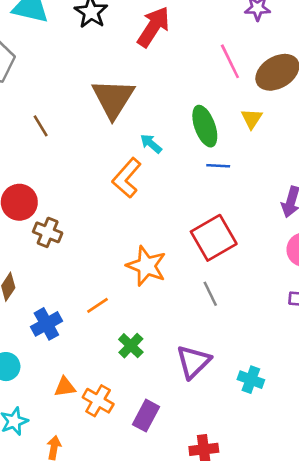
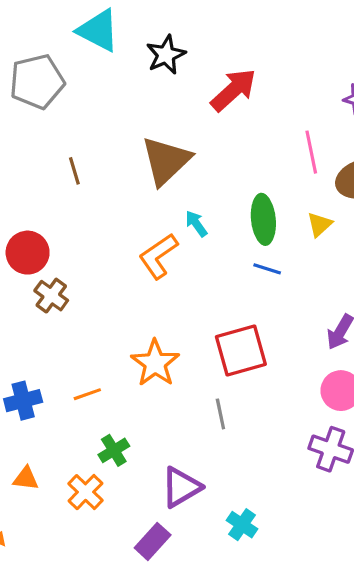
orange cross: (98, 401) -> (86, 492), moved
purple rectangle: (146, 416) -> (153, 541), moved

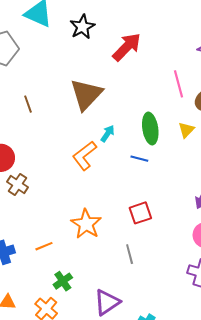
cyan arrow: (196, 224) -> (108, 134), turned 72
blue line: (267, 269) -> (139, 159), moved
red square: (241, 350) -> (140, 213), size x0.7

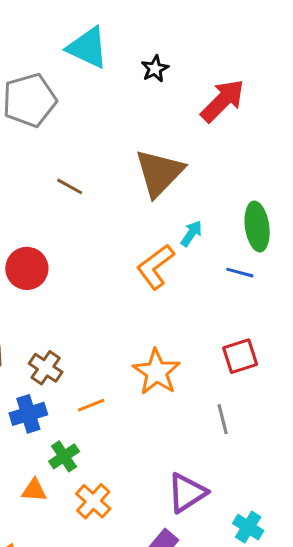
black star: (82, 27) -> (155, 69), size x0.7
brown line: (28, 104) -> (70, 186), turned -42
brown cross: (18, 184) -> (46, 368), moved
green cross: (63, 281) -> (64, 456), moved

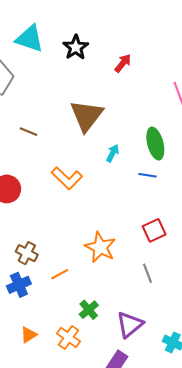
black star: (155, 69) -> (76, 47), size x1.4
red arrow: (223, 101) -> (123, 63), size x0.6
orange L-shape: (155, 267) -> (67, 178), moved, turned -92
green cross: (64, 456) -> (89, 310), moved
orange triangle: (34, 490) -> (29, 335), turned -30

